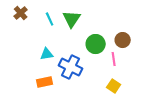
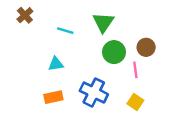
cyan line: (50, 19) -> (65, 31), moved, turned -48
green triangle: (72, 19) -> (103, 22), moved
blue cross: (71, 67) -> (94, 92), moved

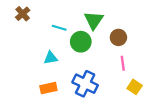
brown circle: (146, 47) -> (118, 37), moved
green circle: (114, 52) -> (81, 42), moved
yellow square: (135, 102) -> (135, 87), moved

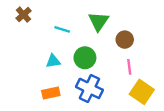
green circle: (81, 42) -> (85, 58), moved
yellow square: (135, 87) -> (142, 92), size x1.5

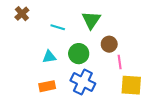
brown circle: (125, 40) -> (109, 44), moved
yellow square: (142, 92) -> (131, 85), turned -30

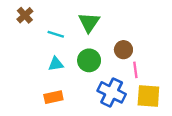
green triangle: (91, 20) -> (89, 22), moved
cyan line: (58, 27) -> (56, 34), moved
blue cross: (83, 82) -> (112, 92), moved

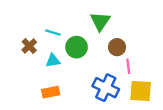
brown cross: (25, 15) -> (29, 46), moved
green triangle: (89, 22) -> (100, 21), moved
green circle: (89, 60) -> (77, 47), moved

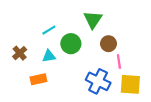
cyan line: (53, 32) -> (49, 30), turned -48
brown cross: (29, 46) -> (20, 53), moved
orange rectangle: (51, 92) -> (38, 79), moved

